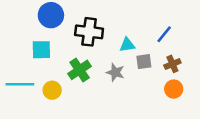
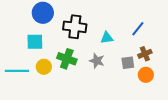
gray square: (144, 62) -> (128, 63), moved
green cross: (80, 70) -> (67, 59), turned -36
yellow circle: (52, 90) -> (44, 67), moved

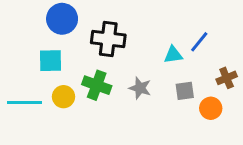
cyan triangle: (107, 38) -> (173, 55), moved
brown cross: (145, 54) -> (227, 78), moved

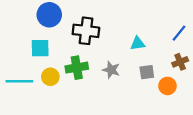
blue line: (199, 42) -> (179, 33), moved
green cross: (97, 85) -> (77, 68), turned -30

